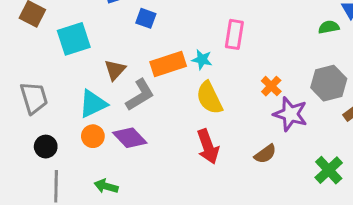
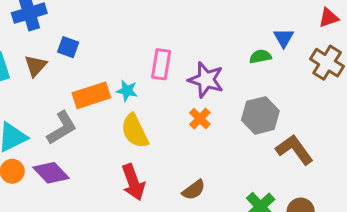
brown triangle: (115, 70) -> (35, 66), moved
purple star: (290, 114) -> (206, 80), moved

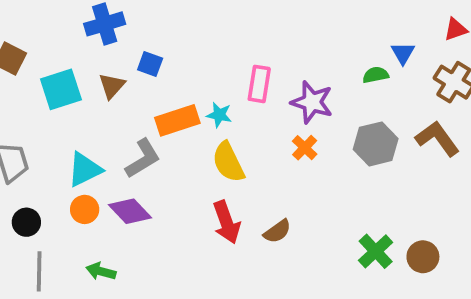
brown L-shape: (294, 150) -> (437, 139), moved
brown semicircle: (194, 190) -> (277, 231), moved

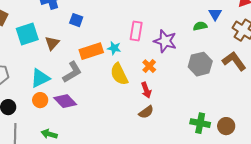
brown triangle: (112, 86) -> (52, 43), moved
orange cross: (305, 148) -> (149, 66), moved
red arrow: (226, 222) -> (146, 90), moved, size x0.7
green cross: (376, 251) -> (200, 123), turned -36

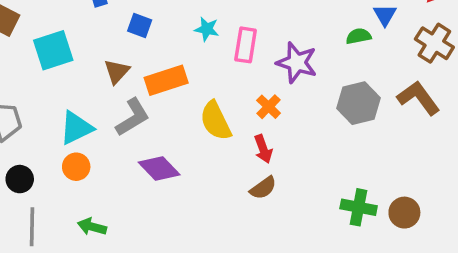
brown triangle: (52, 43) -> (117, 71), moved
cyan star: (114, 48) -> (207, 29), moved
purple diamond: (65, 101) -> (159, 168), moved

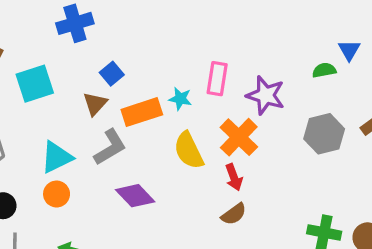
blue square: (140, 26) -> (112, 74), moved, turned 30
cyan star: (207, 29) -> (180, 99), moved
orange cross: (269, 107) -> (239, 137), size x1.6

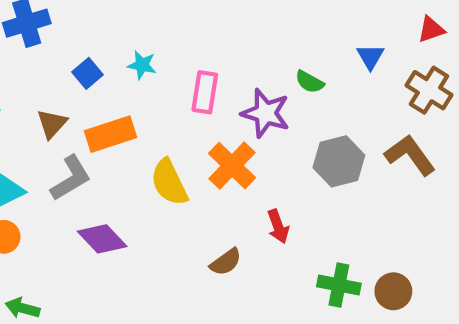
green semicircle: (324, 70) -> (310, 82), moved, turned -140
blue square: (112, 74) -> (87, 73), moved
cyan star: (180, 99) -> (142, 65), moved
red arrow: (234, 177) -> (278, 226), moved

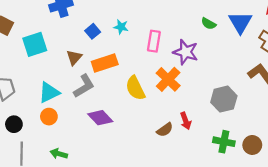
blue triangle: (370, 57) -> (240, 23), size x1.6
green semicircle: (310, 82) -> (209, 24), moved
gray hexagon: (339, 161) -> (224, 99), moved
red arrow: (278, 226) -> (186, 121), moved

